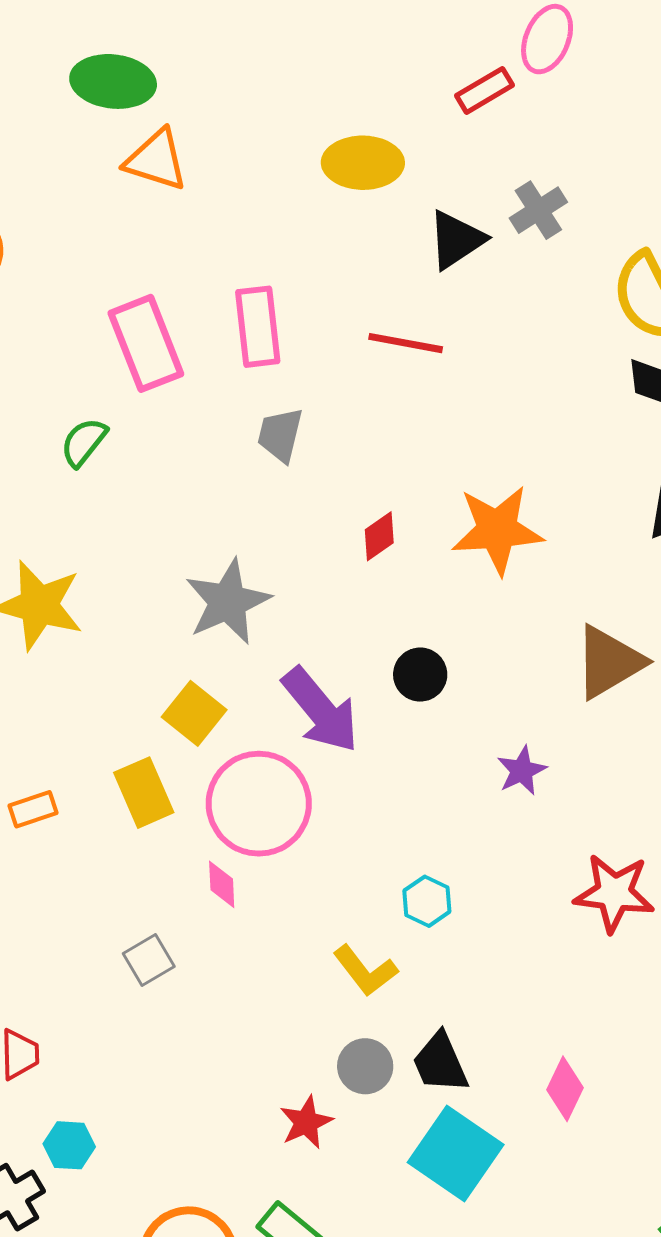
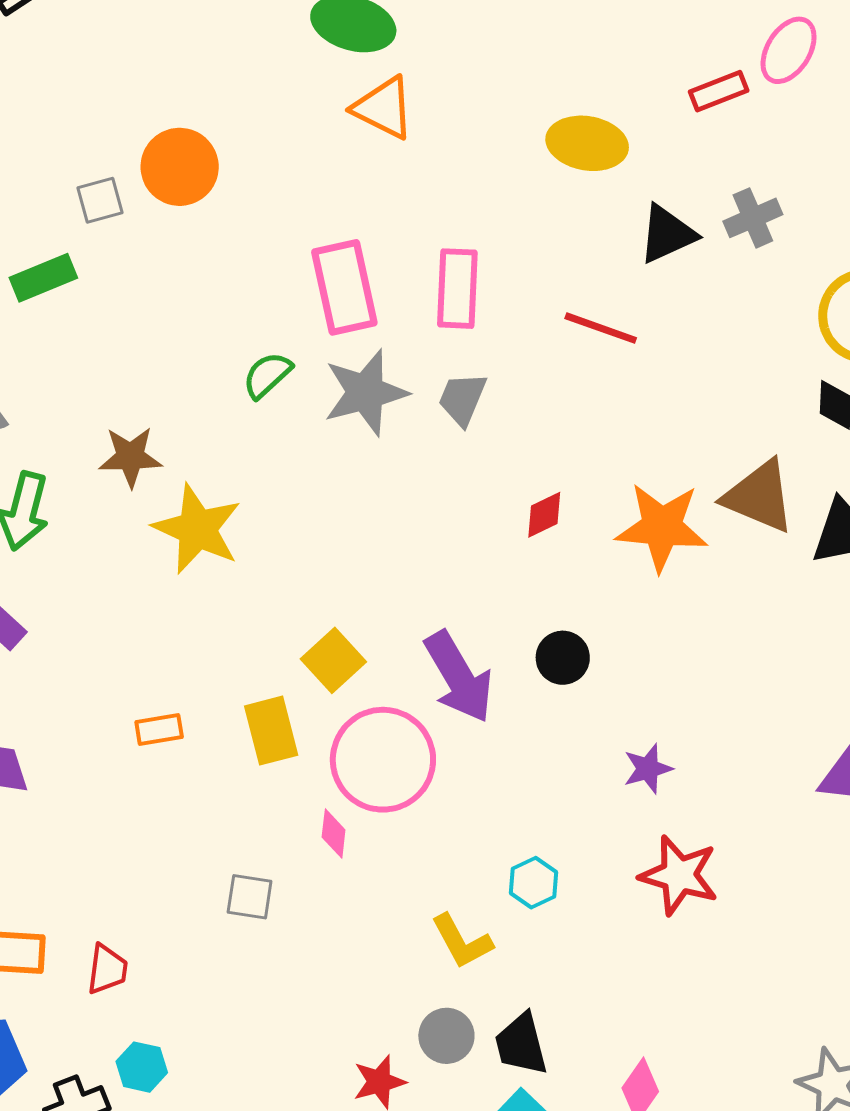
gray star: (228, 602) -> (366, 392), moved
brown triangle: (609, 662) -> (759, 496), moved, turned 44
red star: (614, 893) -> (679, 875), moved
gray square: (149, 960) -> (250, 897), turned 30

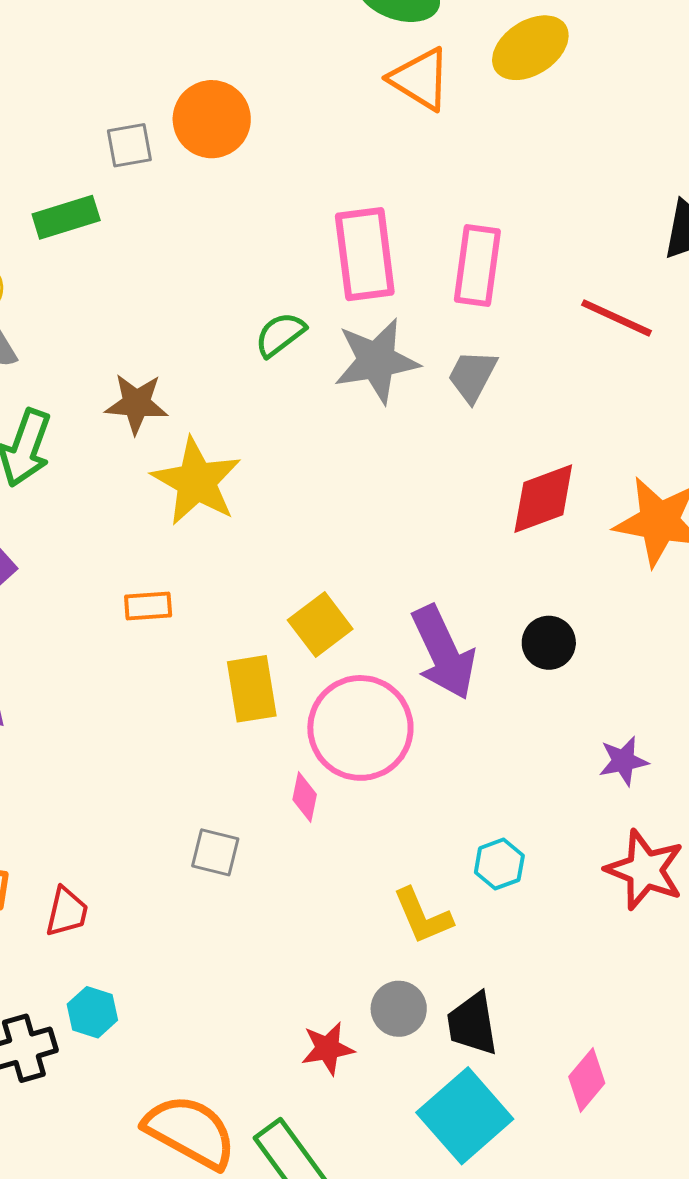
yellow ellipse: (587, 143) -> (530, 48), moved, turned -48
red diamond: (544, 515) -> (543, 499), size x1.6
orange rectangle: (159, 729) -> (148, 606), moved

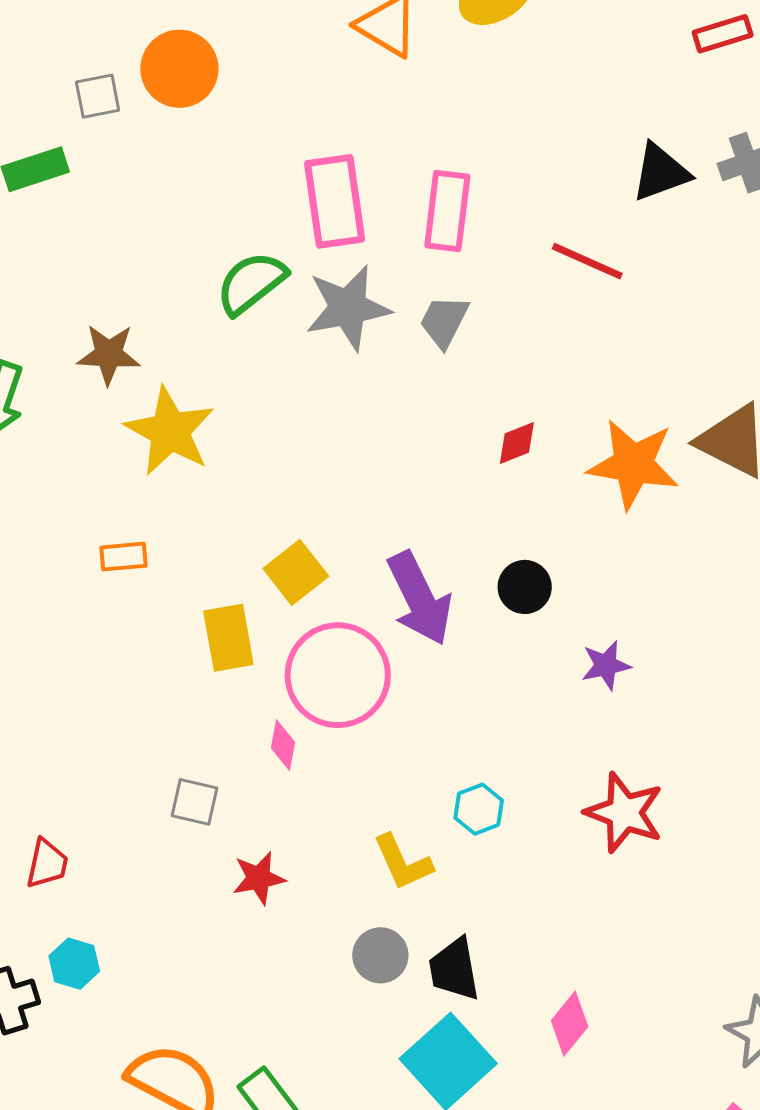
green semicircle: (280, 334) -> (251, 283), size x1.4
red diamond: (543, 499) -> (517, 443), size x0.6
purple star: (623, 761) -> (606, 665), moved
red star: (328, 1048) -> (259, 878), moved

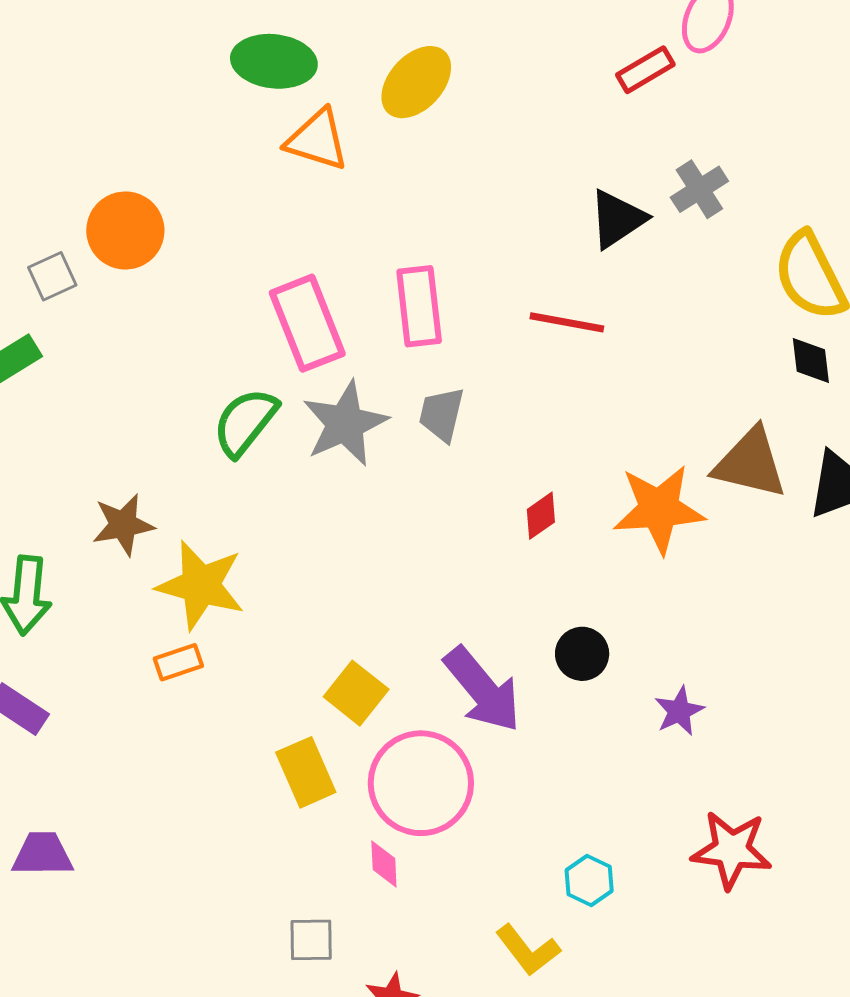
orange rectangle: (123, 557) -> (178, 662), moved

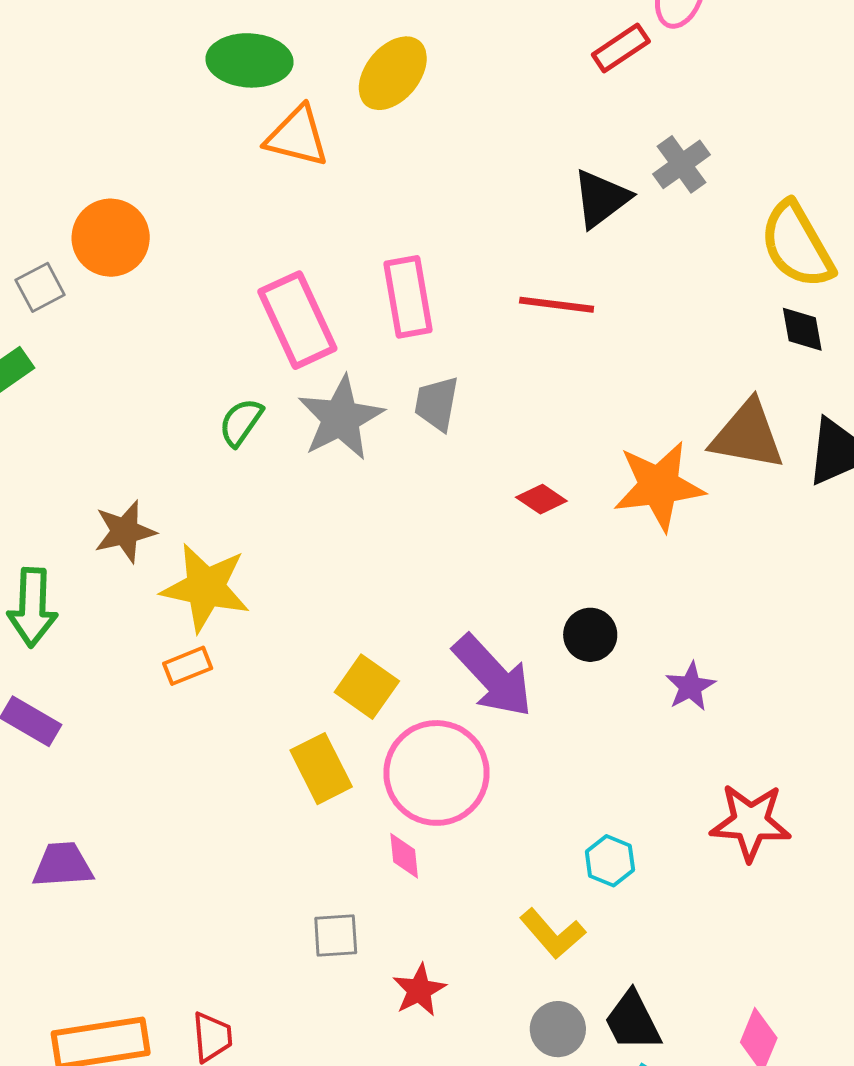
green semicircle: (245, 422) -> (241, 422), size x0.7
red diamond: (541, 516) -> (541, 499), turned 72

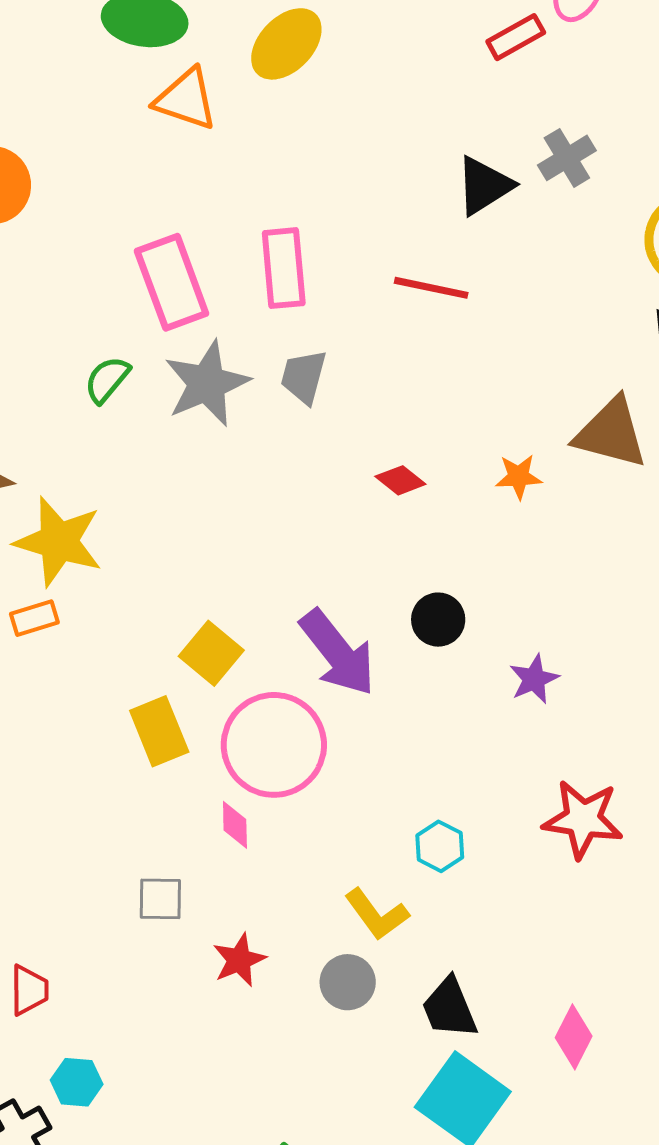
orange star: (659, 486) -> (519, 477), size x0.5
gray circle: (558, 1029) -> (348, 982), moved

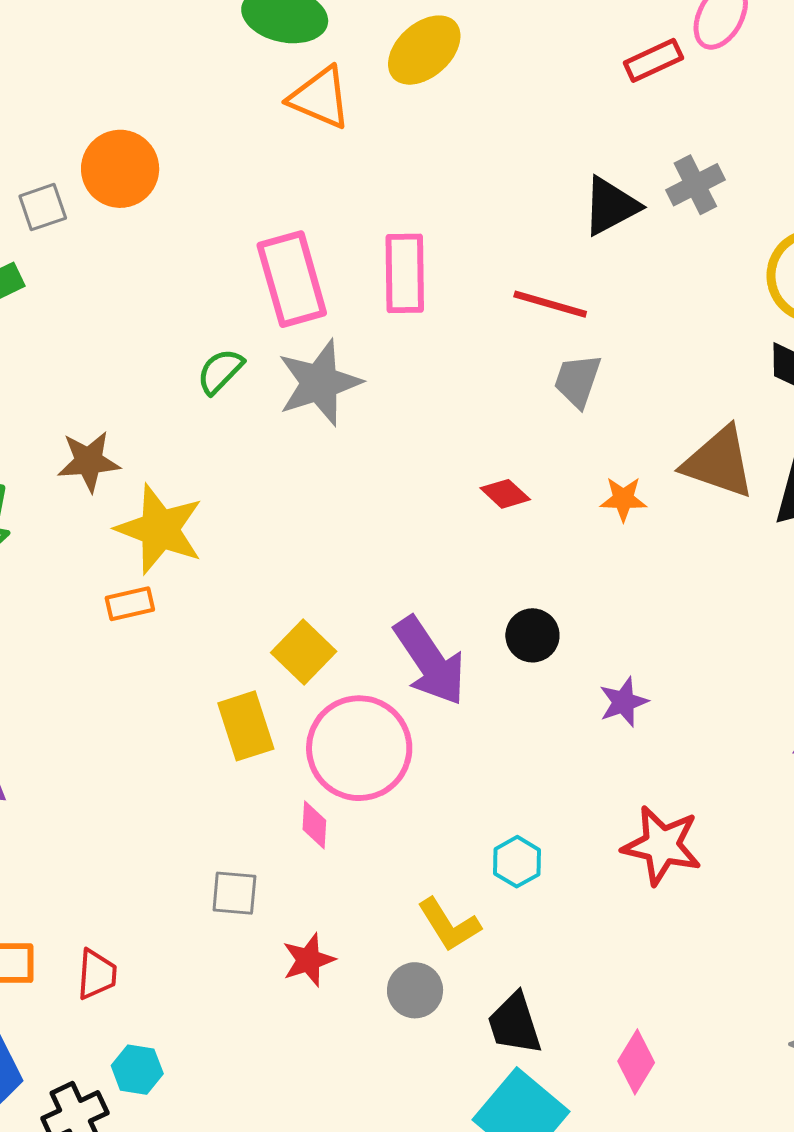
gray trapezoid: (304, 377) -> (577, 381), moved

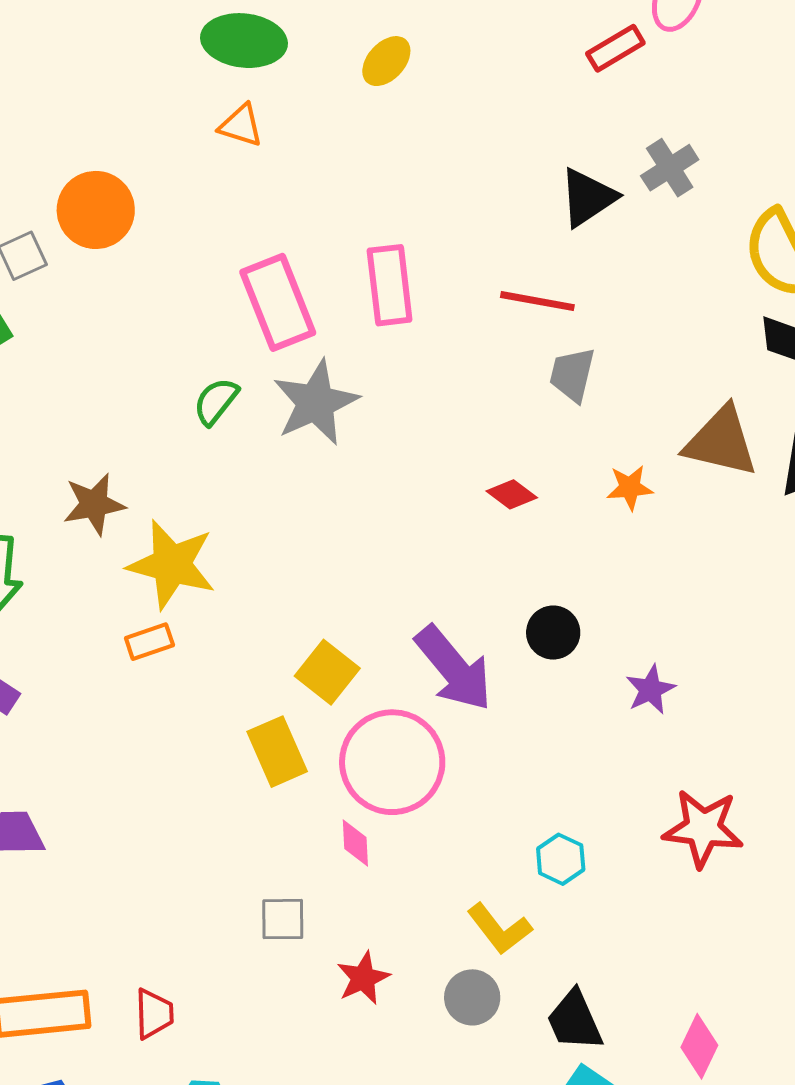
yellow ellipse: (424, 50) -> (386, 61), size x0.7
orange triangle: (320, 98) -> (241, 125), moved, size x0.7

